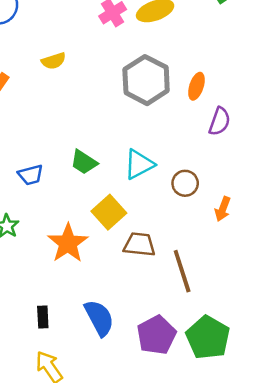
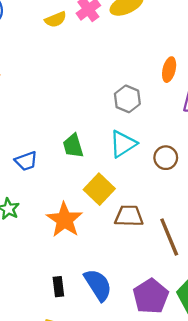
yellow semicircle: (54, 61) -> (56, 19), moved
gray hexagon: (146, 80) -> (127, 99), moved, size x0.6
green trapezoid: (84, 162) -> (73, 146), turned 45
black rectangle: (43, 317) -> (58, 287), moved

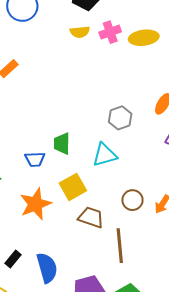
brown circle: (166, 158) -> (132, 200), moved
blue trapezoid: (26, 161) -> (35, 159), moved
black rectangle: (58, 287) -> (13, 259), turned 30

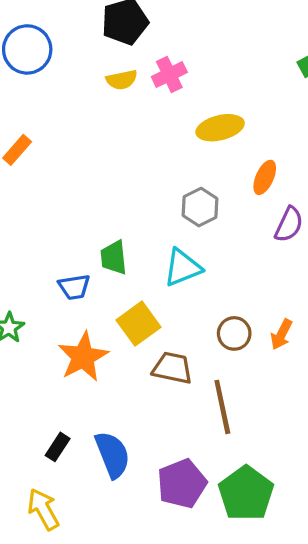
yellow ellipse: (144, 38) -> (220, 128), moved

